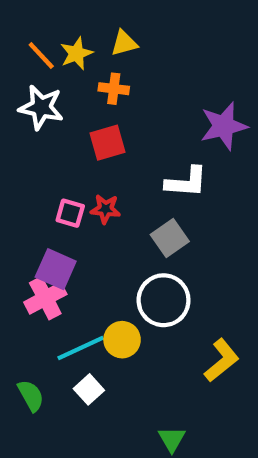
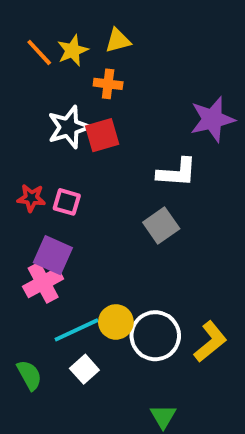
white star: (41, 107) -> (69, 127), moved, turned -30
red star: (105, 209) -> (31, 198), moved
white circle: (164, 300) -> (155, 336), moved

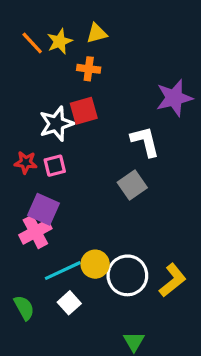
white star: (69, 127) -> (56, 124), moved
white L-shape: (177, 172) -> (145, 141), turned -108
pink square: (67, 202) -> (55, 166), turned -30

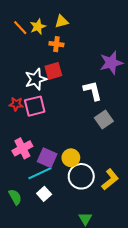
pink square: (55, 166) -> (35, 106), size x1.5
gray square: (132, 185) -> (104, 120), moved
purple square: (43, 209) -> (47, 158), moved
yellow circle: (95, 264) -> (71, 158), moved

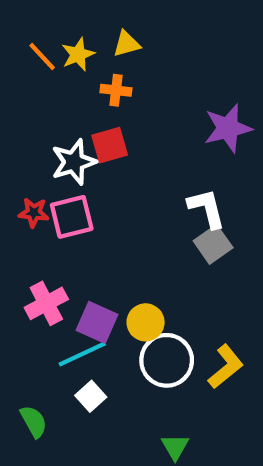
white L-shape: (93, 91) -> (207, 208), moved
green semicircle: (15, 197) -> (34, 422), moved

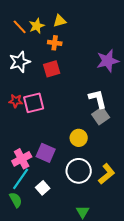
white star: (74, 162) -> (20, 62), moved
pink cross: (46, 303) -> (22, 159), moved
yellow circle: (146, 322) -> (79, 138), moved
cyan line: (82, 354) -> (21, 179), moved, turned -30

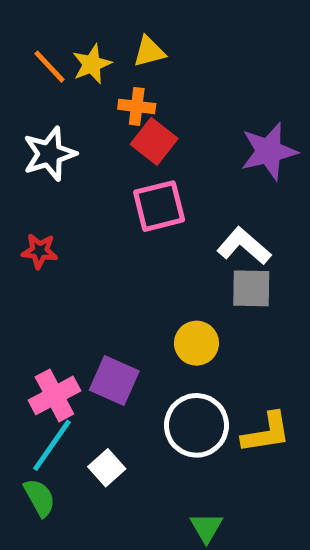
red square: (52, 69) -> (154, 141), moved, turned -36
white L-shape: (98, 99) -> (244, 246), turned -35
pink square: (34, 103) -> (159, 206), moved
gray square: (101, 116) -> (251, 288), turned 36
yellow L-shape: (107, 174) -> (266, 433), turned 30

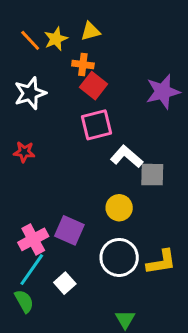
white L-shape: (244, 246) -> (127, 156), moved

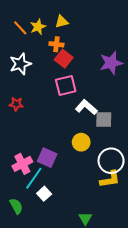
white circle: (119, 257) -> (111, 161), moved
cyan line: (32, 270) -> (34, 178), moved

